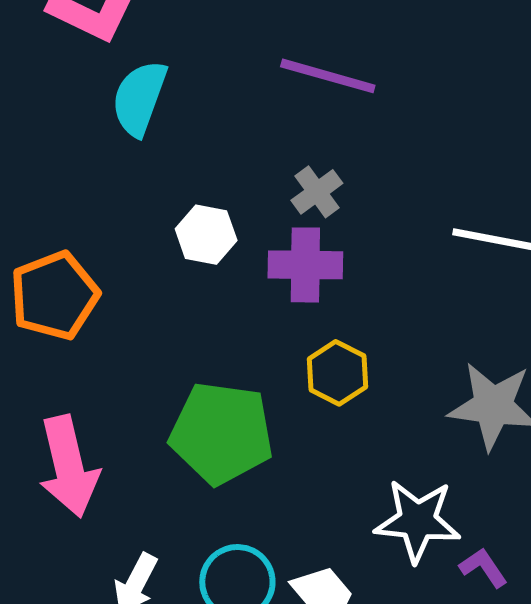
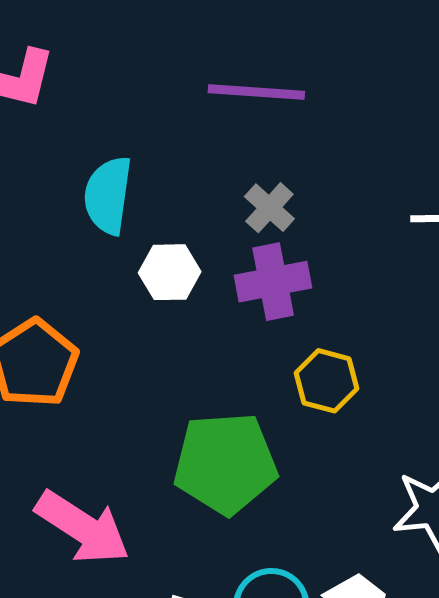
cyan semicircle: (139, 98) -> (108, 195), moved
pink arrow: (69, 467) -> (82, 527), turned -32

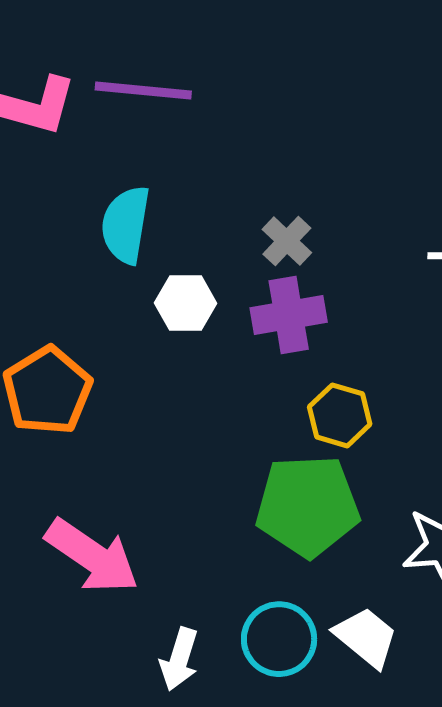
purple line: (256, 92) -> (143, 91), moved
green pentagon: (225, 463) -> (308, 506), moved

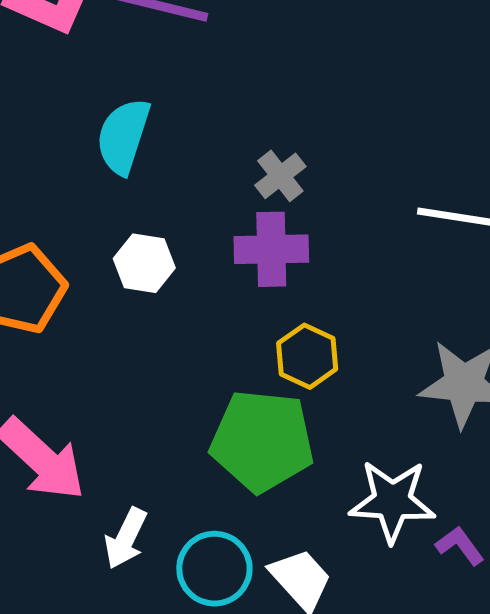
white hexagon: (186, 303) -> (144, 263), moved
white arrow: (179, 659) -> (126, 538), moved

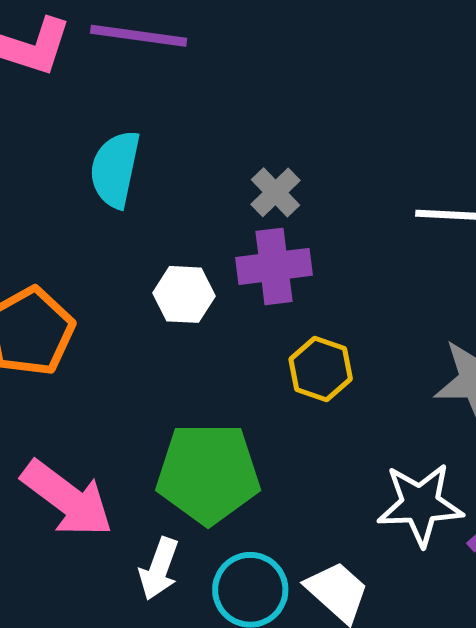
white hexagon: (144, 263) -> (184, 294), moved
green pentagon: (262, 441) -> (208, 473), moved

